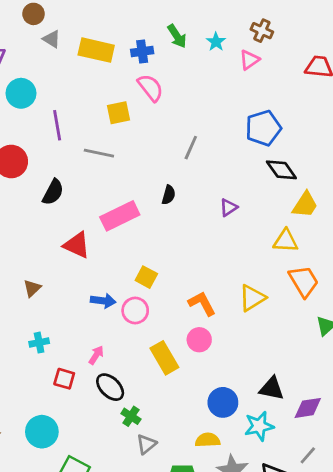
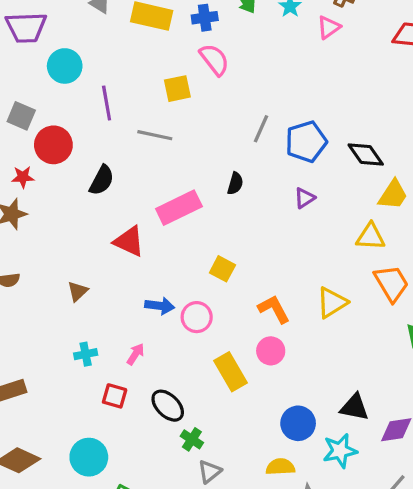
blue pentagon: (263, 128) -> (306, 142), moved
yellow square: (146, 277) -> (222, 269), moved
pink arrow: (96, 355) -> (136, 354), moved

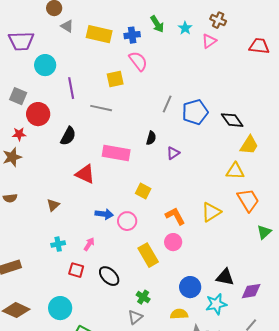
purple triangle: (305, 198) -> (173, 153), moved
pink rectangle: (179, 208) -> (116, 153), turned 36
green cross: (192, 439) -> (143, 297), moved

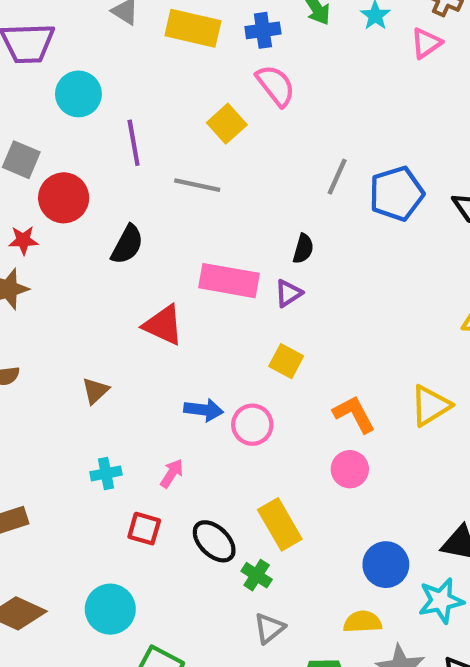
yellow square: (115, 79) -> (227, 124), turned -30
purple triangle: (173, 153) -> (288, 293), moved
yellow rectangle: (148, 255) -> (280, 524), moved
green cross: (143, 297) -> (257, 575), moved

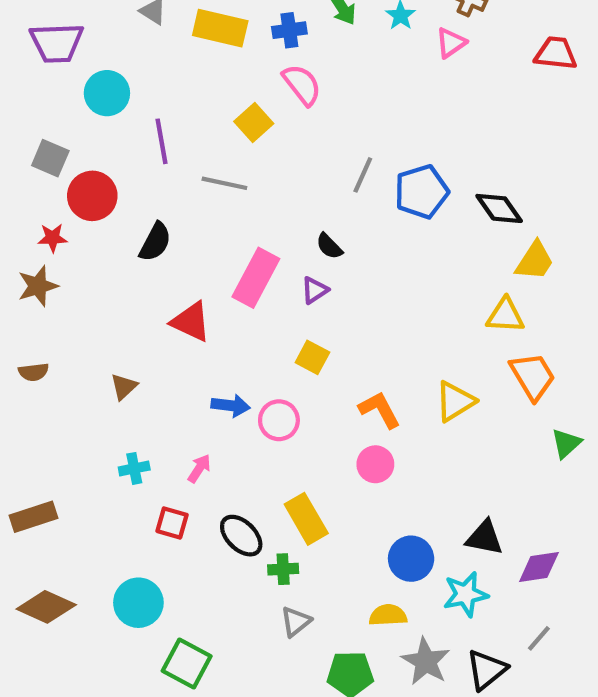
black semicircle: (303, 249) -> (329, 246), turned 120
pink rectangle: (229, 281) -> (256, 278), turned -72
green cross: (257, 575) -> (283, 569), turned -36

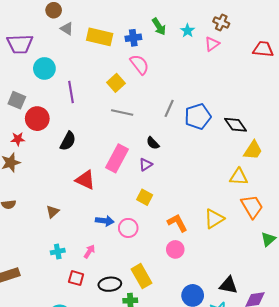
gray line: (224, 183) -> (122, 112), moved
black ellipse: (241, 536) -> (110, 284), turned -50

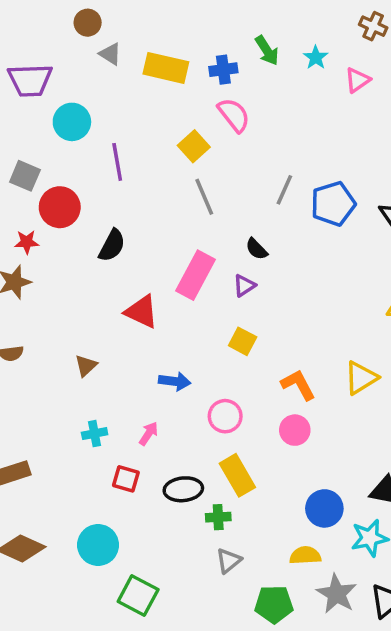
brown cross: (221, 22) -> (373, 26), moved
gray line: (122, 112) -> (204, 197), turned 55
pink circle: (128, 228) -> (225, 416), moved

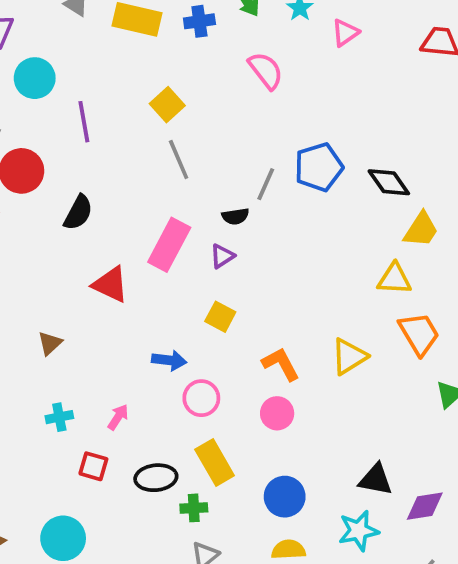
pink semicircle: (234, 115) -> (266, 71), moved
gray line: (284, 190) -> (266, 184), moved
black semicircle: (256, 249) -> (235, 216), turned -55
blue arrow: (175, 381) -> (169, 360), moved
blue circle: (324, 508) -> (285, 497), moved

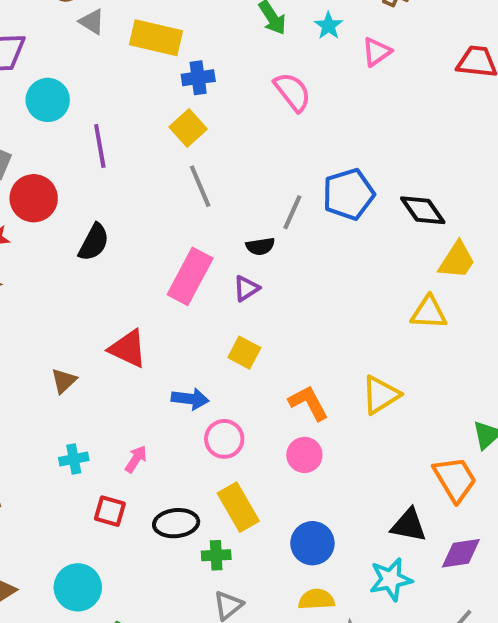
blue cross: (199, 21) -> (198, 78), moved
red triangle: (110, 285) -> (128, 349), moved
orange trapezoid: (419, 334) -> (455, 479), moved

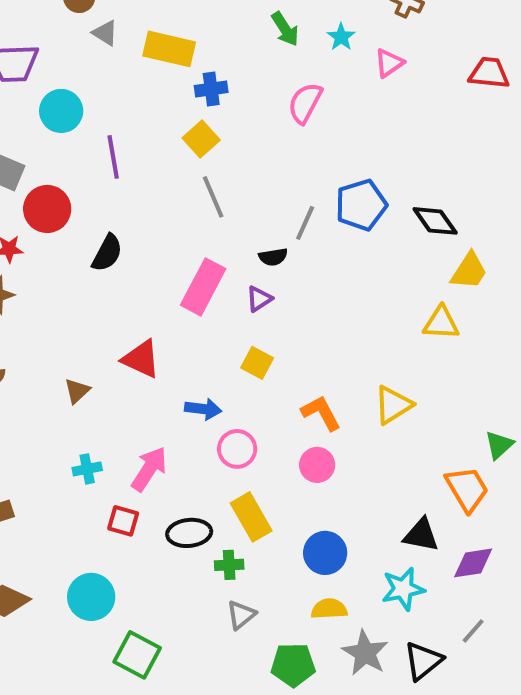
pink semicircle: (292, 92) -> (305, 103), turned -114
pink arrow: (136, 459) -> (149, 469), size x1.6

